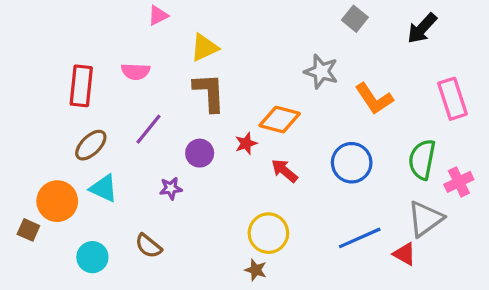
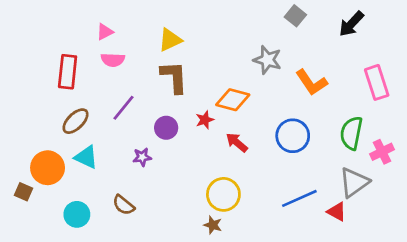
pink triangle: (158, 16) -> (105, 32), moved

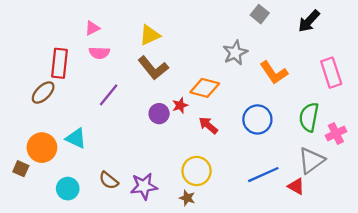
gray star: (267, 60) -> (235, 53), turned 30
brown L-shape: (174, 77) -> (153, 68), turned 144
brown ellipse: (76, 121) -> (43, 93), moved
purple circle: (166, 128) -> (159, 114), moved
purple star: (142, 157) -> (144, 186), moved, size x1.6

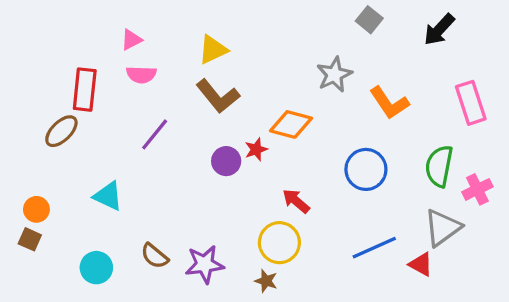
red arrow: (208, 125) -> (296, 201), moved
orange circle: (42, 148) -> (36, 209), moved, size x0.6

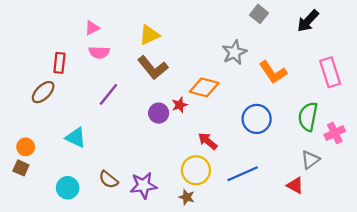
red rectangle: (85, 90) -> (59, 63), size x0.7
gray triangle: (442, 228) -> (310, 160), size x0.7
blue line: (374, 248) -> (243, 174), moved

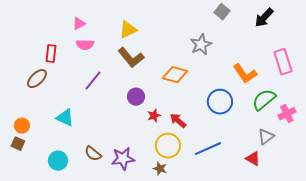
orange L-shape: (273, 72) -> (245, 74), moved
red star: (180, 105) -> (154, 116), moved
green semicircle: (308, 117) -> (264, 100), turned 40

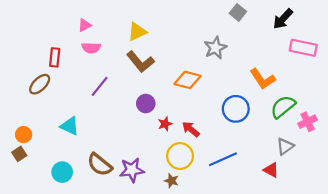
pink rectangle: (283, 62) -> (303, 48), moved, turned -60
brown square: (18, 144) -> (19, 154), turned 32
brown semicircle: (93, 154) -> (100, 165), size x1.4

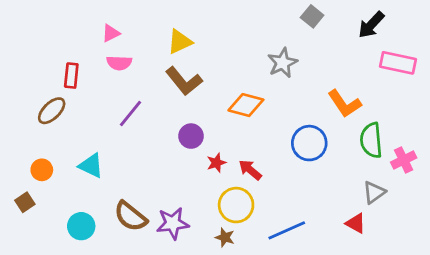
green semicircle: (283, 107) -> (371, 140), turned -56
orange circle: (24, 135) -> (42, 170), moved
blue line: (223, 159) -> (287, 230), moved

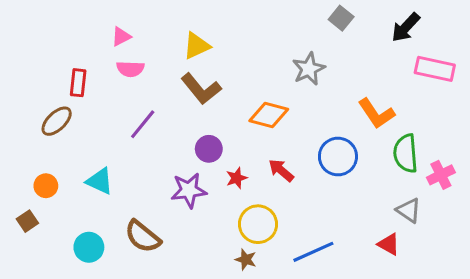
red arrow: (250, 170) -> (281, 170), moved
gray triangle: (374, 192) -> (409, 210), turned -50
purple star: (173, 223) -> (189, 190), moved

